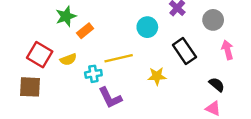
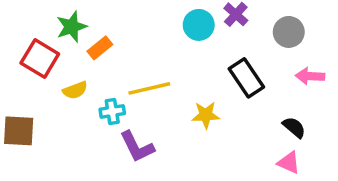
cyan circle: (147, 27) -> (199, 25), moved
pink arrow: (227, 50) -> (310, 76), turned -72
red square: (40, 55) -> (40, 58), moved

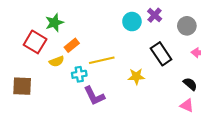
orange rectangle: (100, 48) -> (72, 45), moved

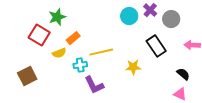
gray circle: (187, 26) -> (171, 19), moved
brown square: (22, 86) -> (27, 76), turned -30

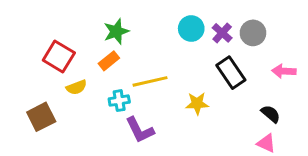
purple cross: (150, 10) -> (222, 33), moved
green star: (57, 17) -> (116, 31), moved
yellow semicircle: (59, 53) -> (76, 87), moved

